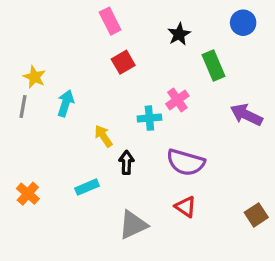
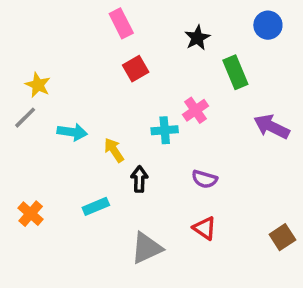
cyan arrow: (66, 103) -> (72, 132), moved, turned 80
gray line: (23, 107) -> (25, 118), turned 35
purple semicircle: (186, 162) -> (205, 179), size x0.6

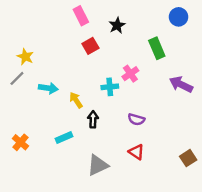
black star: (197, 38) -> (117, 25), moved

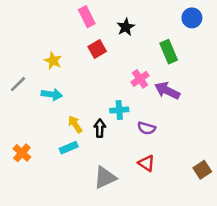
yellow star: (25, 57) -> (53, 61), moved
purple arrow: (181, 84) -> (167, 91), moved
cyan cross: (110, 87) -> (119, 110), moved
yellow arrow: (76, 100) -> (75, 124), moved

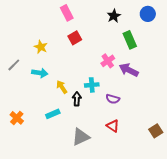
black star: (126, 27) -> (114, 16), moved
yellow arrow: (75, 124) -> (62, 87), moved

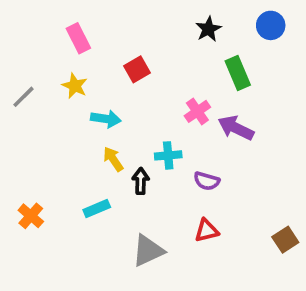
pink rectangle: (67, 13) -> (78, 38), moved
gray line: (14, 65) -> (24, 97), moved
cyan arrow: (40, 73) -> (106, 119), moved
red triangle: (113, 126) -> (207, 230), turned -48

